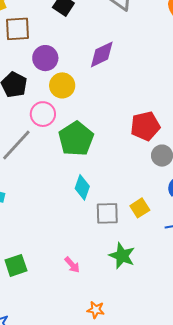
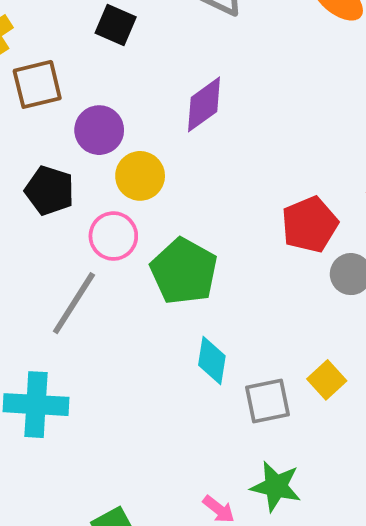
green star: (122, 256) -> (276, 486), moved

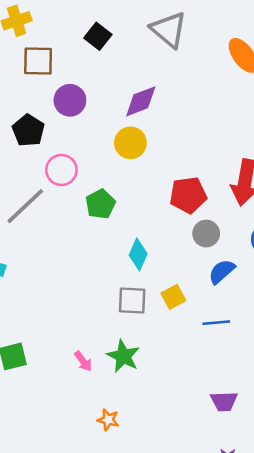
yellow circle: (140, 176) -> (130, 143), moved
green pentagon: (184, 271) -> (100, 204), size x0.7
cyan diamond: (212, 360) -> (138, 254), moved

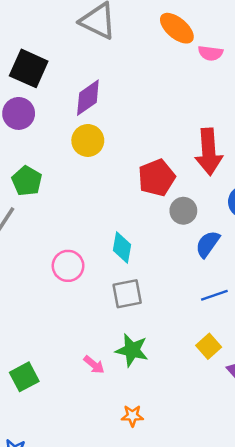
black square: (98, 36) -> (29, 68), moved, size x1.4
pink circle: (61, 170) -> (68, 266), moved
green pentagon: (100, 204) -> (27, 181), moved
yellow square: (173, 297) -> (209, 346), moved

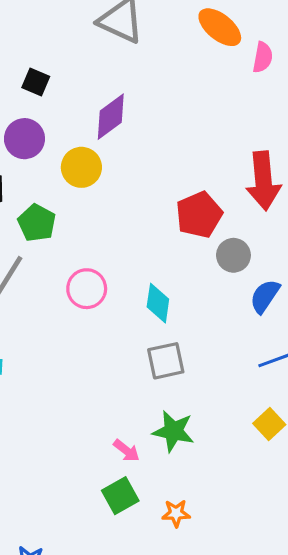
pink semicircle: (211, 53) -> (263, 57), turned -85
black square: (29, 68) -> (36, 82), size x0.6
yellow circle: (88, 140) -> (81, 167), moved
pink circle: (68, 266) -> (87, 289), moved
green square: (24, 377) -> (120, 496), moved

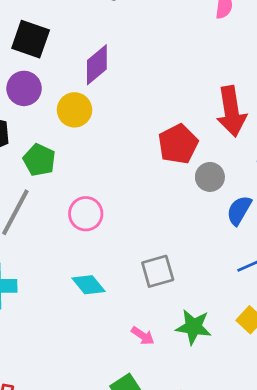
black square: (36, 82) -> (31, 39), size x1.6
cyan diamond: (158, 303) -> (89, 285), moved, turned -44
green star: (173, 431) -> (193, 327), moved
pink arrow: (126, 451) -> (143, 336), moved

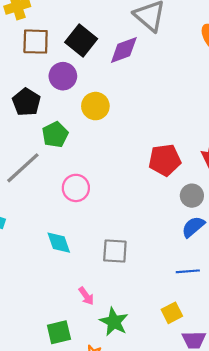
purple diamond: (97, 65) -> (124, 50), moved
gray circle: (210, 177) -> (192, 196), moved
green star: (193, 327) -> (114, 322), moved

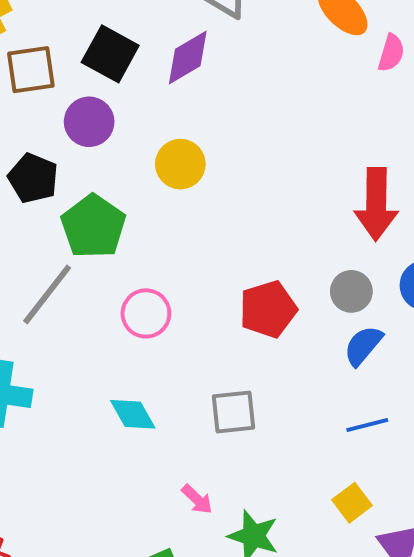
yellow circle: (95, 106) -> (180, 164), moved
green pentagon: (55, 135) -> (93, 226), size x1.4
red pentagon: (165, 160) -> (268, 309), moved

